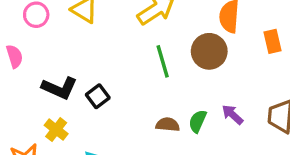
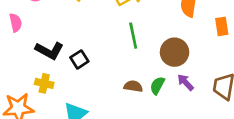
brown circle: (209, 51) -> (175, 52), moved
yellow cross: (56, 130) -> (44, 83), turned -30

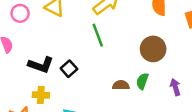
green line: (133, 36) -> (98, 35), moved
purple arrow: (186, 82) -> (175, 87), moved, turned 35

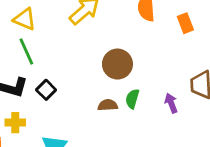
green line: (98, 35) -> (26, 52), moved
brown circle: (153, 49) -> (117, 64), moved

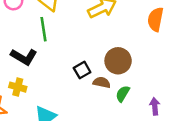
black square: (46, 90) -> (82, 70), moved
brown semicircle: (108, 105) -> (102, 82), moved

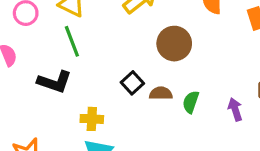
brown circle: (118, 61) -> (174, 44), moved
yellow cross: (18, 87) -> (92, 119), moved

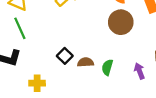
brown circle: (174, 44) -> (121, 22), moved

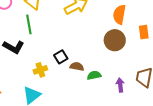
green semicircle: (107, 67) -> (94, 75), turned 48
yellow cross: (37, 83) -> (40, 70), moved, turned -32

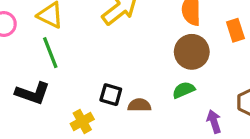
black square: (61, 57) -> (111, 95), turned -32
green semicircle: (94, 75) -> (184, 90), moved

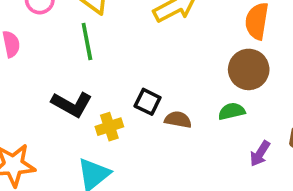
black L-shape: (33, 93) -> (72, 104), moved
purple arrow: (214, 122) -> (260, 154), turned -140

